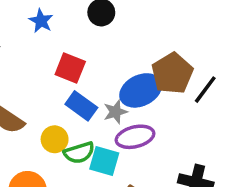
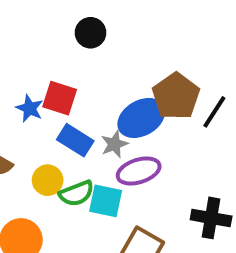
blue star: (41, 21) -> (30, 108), moved

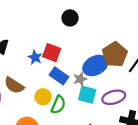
purple ellipse: (139, 171) -> (114, 97), moved
green semicircle: (76, 193) -> (58, 105), turned -48
cyan square: (106, 201) -> (87, 95), moved

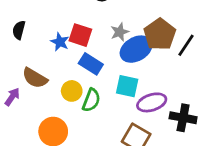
gray star: (80, 79) -> (120, 32), moved
purple ellipse: (114, 97) -> (152, 102), moved

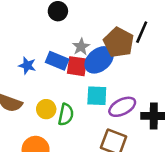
red square: (80, 35) -> (77, 66), moved
black line: (186, 45) -> (142, 32), moved
blue rectangle: (91, 64) -> (57, 61), moved

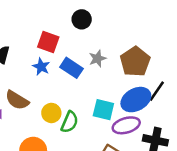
black line: (142, 32) -> (157, 91), moved
blue ellipse: (99, 60) -> (136, 100), moved
red square: (77, 66) -> (48, 42), moved

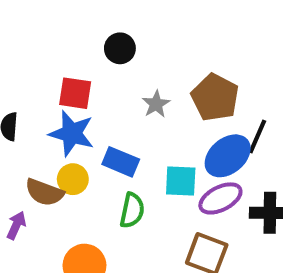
blue star: (41, 67) -> (72, 133), size x1.6
blue rectangle: (71, 68) -> (121, 162), moved
yellow circle: (51, 113) -> (73, 179), moved

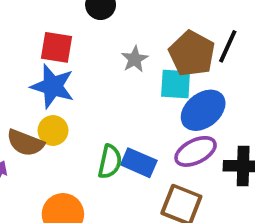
black line: (257, 137) -> (228, 46), moved
blue rectangle: (121, 162) -> (139, 163), moved
cyan square: (181, 181) -> (176, 84), moved

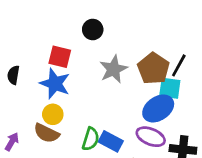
gray star: (135, 59) -> (113, 69), size x1.5
cyan square: (176, 84) -> (170, 88), moved
brown semicircle: (25, 143) -> (46, 133), moved
purple ellipse: (196, 151) -> (151, 137), turned 44

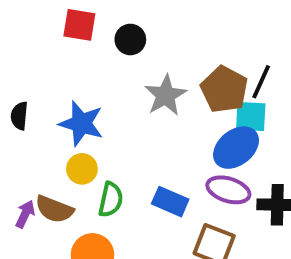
red square: (60, 57) -> (79, 25), moved
brown semicircle: (46, 133) -> (54, 209), moved
green semicircle: (91, 139) -> (111, 200), moved

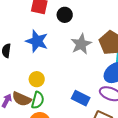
blue star: (81, 123) -> (37, 41), moved
green semicircle: (111, 200) -> (38, 100), moved

